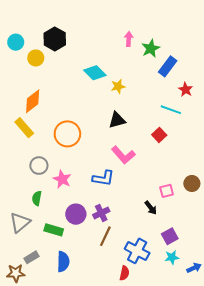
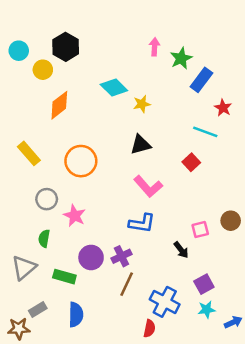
orange diamond: (33, 101) -> (59, 105), moved
blue L-shape: (103, 178) -> (142, 223), moved

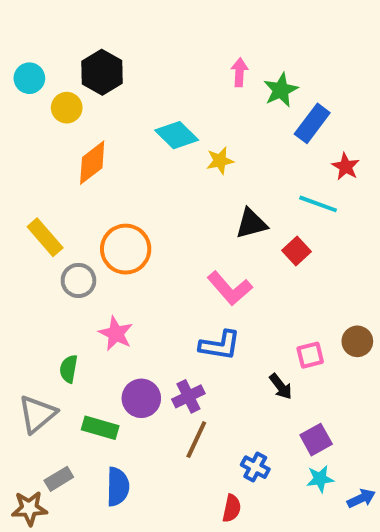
black triangle: (141, 145) -> (251, 224), moved
gray circle: (47, 199) -> (78, 280), moved
blue cross: (165, 302) -> (255, 467), size x0.6

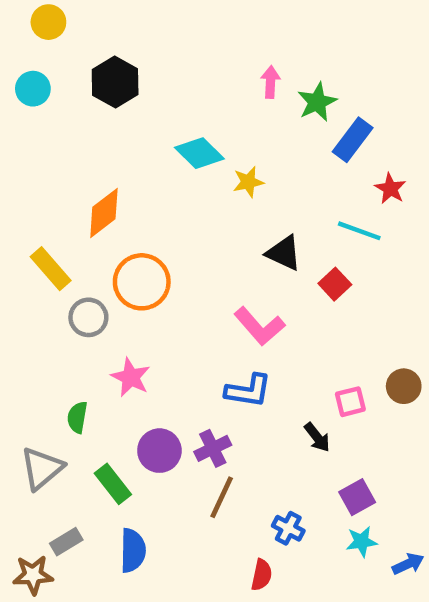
yellow circle: (67, 108) -> (48, 22), moved
orange diamond: (92, 163) -> (104, 213), moved
black triangle: (251, 224) -> (284, 253), turned 40
green rectangle: (100, 428) -> (113, 484), turned 36

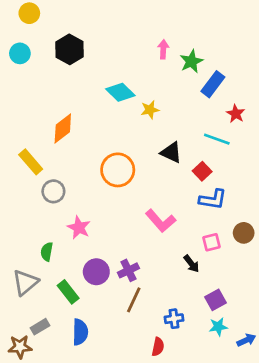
orange circle: (142, 282) -> (118, 170), moved
pink L-shape: (259, 326) -> (161, 221), moved
blue L-shape: (248, 391) -> (213, 199), moved
blue cross: (288, 528) -> (174, 319), turned -36

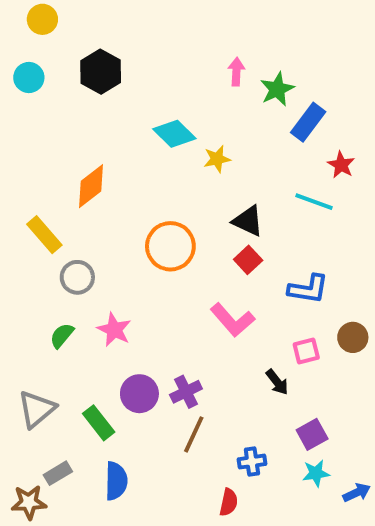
red square: (202, 171) -> (248, 260), moved
green semicircle: (47, 252) -> (62, 335), moved, turned 30

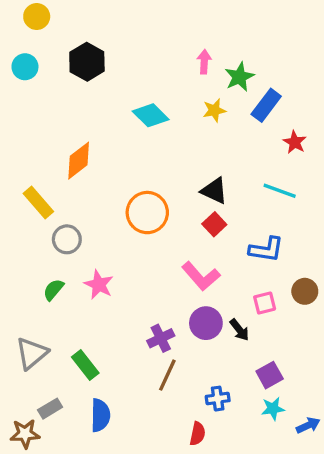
yellow star: (217, 159) -> (214, 110), moved
cyan line: (314, 202) -> (280, 191), moved
purple circle: (139, 394) -> (206, 323), moved

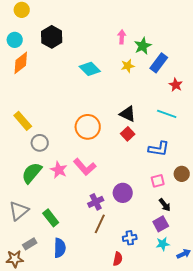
orange diamond: (79, 161) -> (21, 63), moved
pink L-shape: (201, 276) -> (85, 167), moved
green semicircle: (53, 290) -> (32, 173), size x1.6
black arrow: (239, 330) -> (165, 205), moved

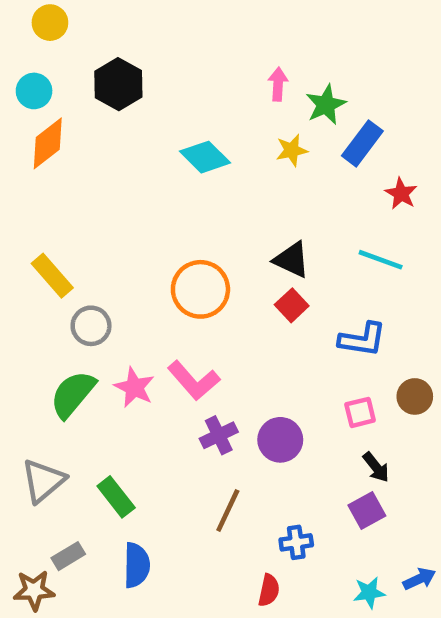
purple cross: (96, 202) -> (219, 435), moved
cyan star: (163, 244) -> (369, 593), moved

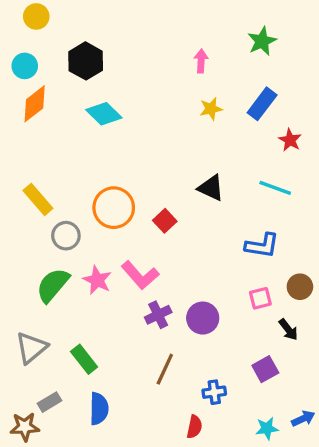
green star: (326, 105) -> (262, 41), moved
cyan diamond: (205, 157) -> (104, 114), moved
orange circle: (200, 289) -> (114, 208), moved
red square: (292, 305) -> (165, 221), moved
black arrow: (376, 467) -> (288, 330), moved

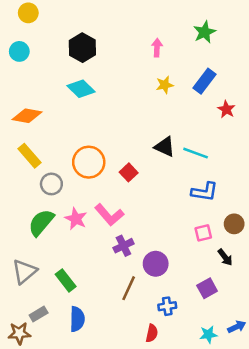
black hexagon: (86, 61) -> (82, 48), moved
orange diamond: (35, 104) -> (27, 116), moved, turned 48
cyan line: (275, 188) -> (196, 153), moved
purple circle: (203, 318) -> (156, 264), moved

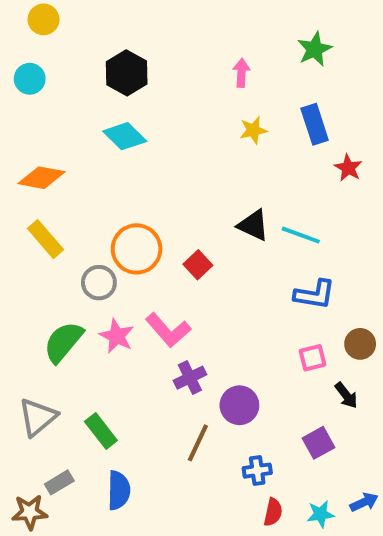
blue rectangle: (205, 81) -> (315, 124), turned -55
gray circle: (51, 184) -> (99, 283), moved
red semicircle: (152, 333) -> (273, 512), moved

